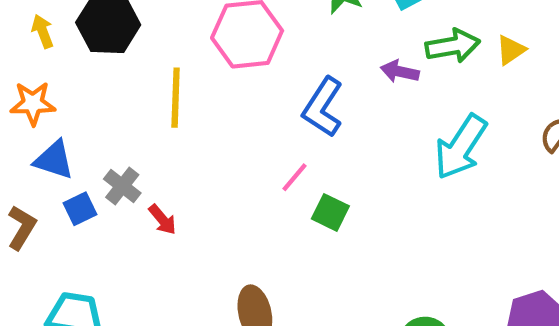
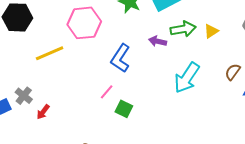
yellow line: (176, 98) -> (50, 53), turned 64
red arrow: (162, 220) -> (43, 112), turned 77

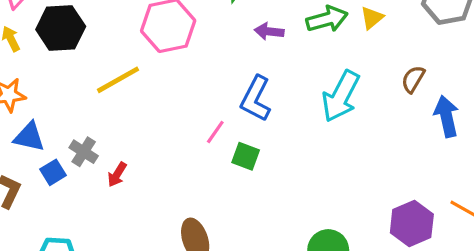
purple arrow: (158, 41) -> (269, 31), moved
blue L-shape: (120, 58) -> (256, 99), moved

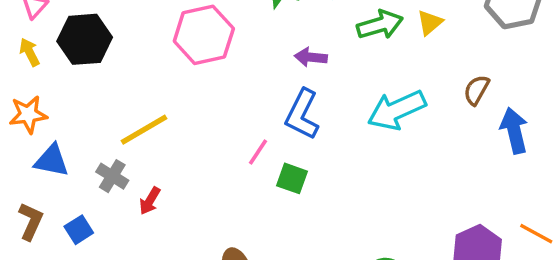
purple arrow: (269, 31) -> (311, 57), moved
yellow line: (118, 80) -> (144, 130), moved
cyan arrow: (341, 96) -> (397, 110), turned 39
blue square: (53, 172) -> (79, 230), moved

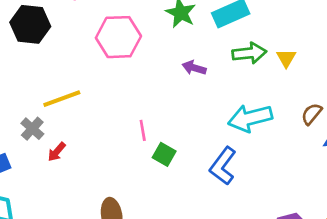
yellow triangle: (430, 23) -> (286, 58), turned -30
blue L-shape: (302, 114) -> (223, 166), moved
pink line: (258, 152) -> (143, 130), turned -54

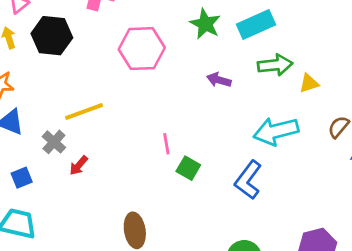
yellow triangle: (286, 58) -> (309, 83), moved, turned 42

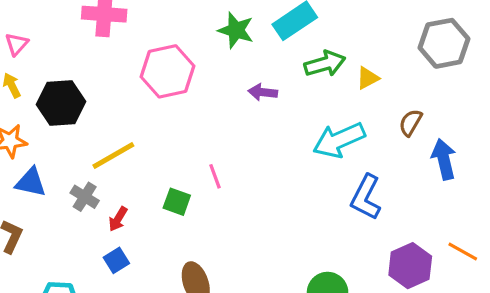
black hexagon: (52, 36) -> (61, 103), moved
green square: (188, 168) -> (177, 202), moved
blue square: (22, 178) -> (116, 260), moved
blue L-shape: (248, 180) -> (366, 197), moved

